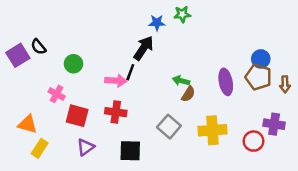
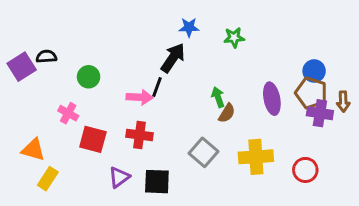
green star: (182, 14) -> (234, 38), moved
black semicircle: (38, 47) -> (46, 56), turned 126
green arrow: (181, 81) -> (218, 97), turned 56
purple cross: (274, 124) -> (320, 113), moved
purple triangle: (86, 147) -> (119, 177), moved

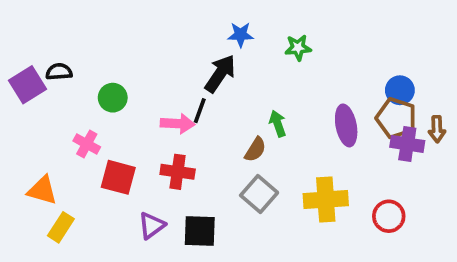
brown semicircle: (227, 113) -> (255, 150), moved

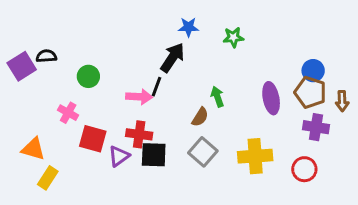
purple cross: (407, 144) -> (316, 127), moved
purple triangle: (152, 225) -> (119, 156), moved
black square: (200, 231) -> (154, 155), moved

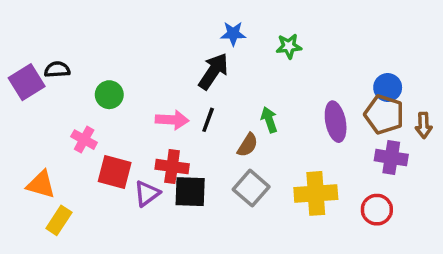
black line: (157, 87) -> (208, 120), moved

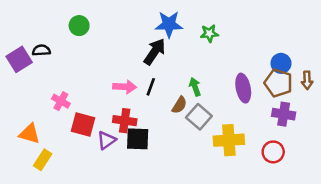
blue star: (233, 34) -> (169, 24), size x1.5
green circle: (109, 95) -> (79, 26), moved
brown arrow: (424, 125) -> (307, 80), moved
gray square: (251, 188) -> (199, 117), moved

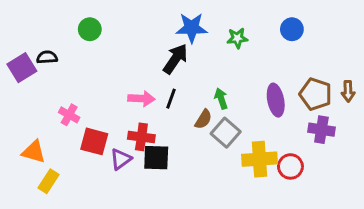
blue circle: (281, 63) -> (292, 29), moved
red circle: (273, 152) -> (290, 166), moved

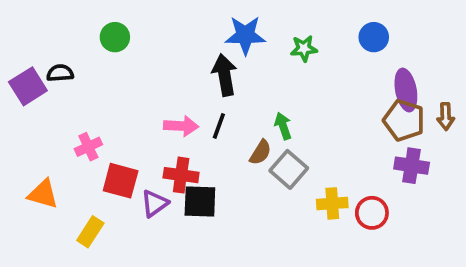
black arrow: (175, 59) -> (224, 75), turned -44
purple ellipse: (276, 100) -> (406, 90), moved
pink cross: (69, 115) -> (88, 147), turned 36
yellow cross: (259, 159) -> (332, 203), size x0.7
yellow rectangle: (48, 181) -> (90, 232), moved

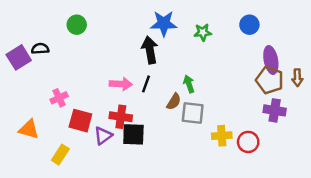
gray square: (289, 169) -> (193, 113), turned -35

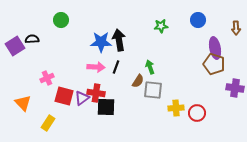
blue star: (164, 23) -> (101, 42), moved
brown arrow: (297, 78) -> (236, 28), moved
purple cross: (275, 110) -> (235, 88), moved
orange triangle: (29, 129) -> (23, 103), turned 30
purple triangle: (103, 136) -> (82, 98), moved

